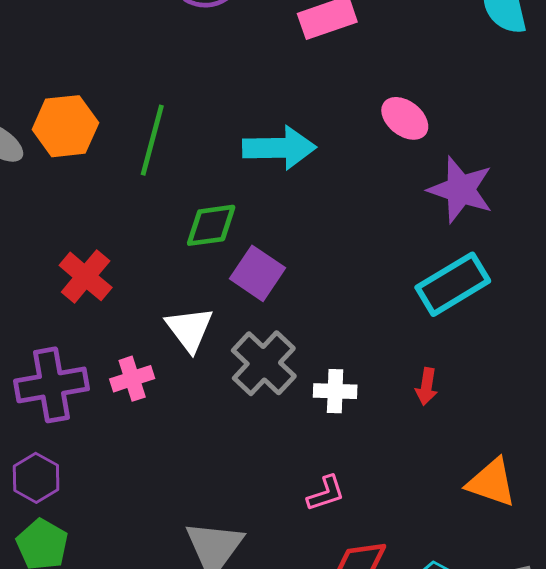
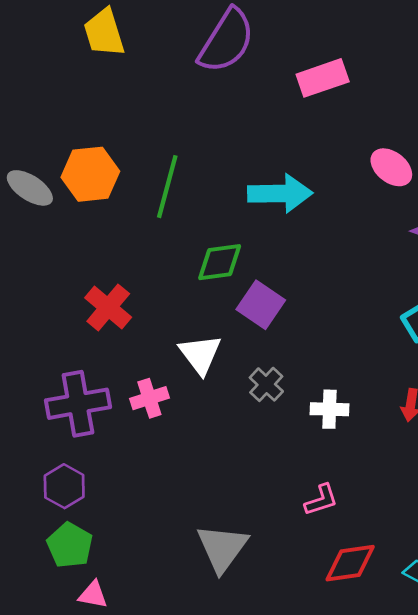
gray cross: (264, 363) -> (266, 384), size x0.6

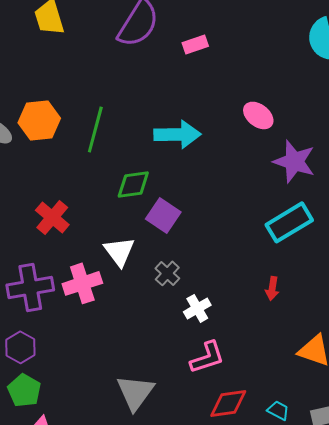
pink rectangle: (323, 78) -> (195, 44), moved, size x0.7
pink cross: (149, 398) -> (82, 283), size x1.4
white cross: (329, 409) -> (197, 308), moved, turned -32
pink L-shape: (321, 500) -> (207, 357), size x1.4

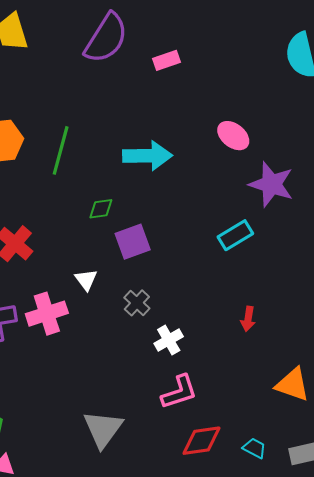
green diamond: (133, 184) -> (101, 209), size x0.7
purple square: (163, 215) -> (133, 242), turned 36
cyan rectangle: (289, 222) -> (235, 235), moved, size x0.7
white triangle: (119, 251) -> (86, 280), size x0.7

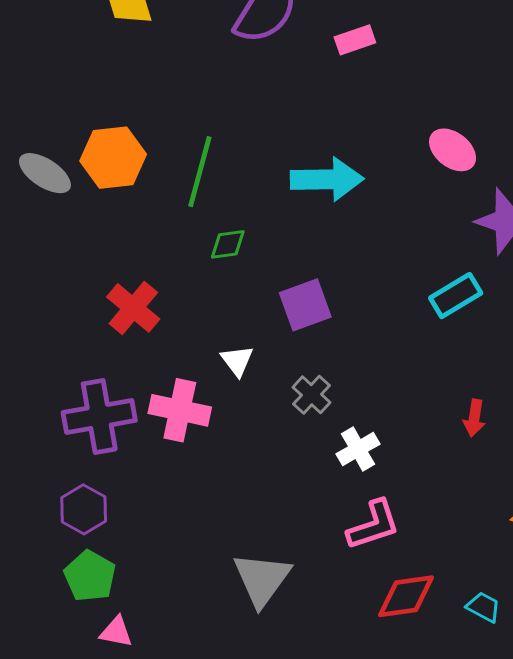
green diamond: (101, 209) -> (228, 244), moved
pink cross: (47, 314) -> (180, 410), turned 30

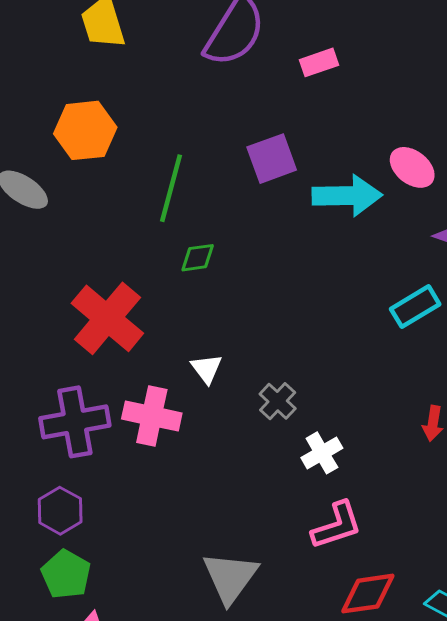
orange hexagon: (113, 158) -> (85, 130), moved
cyan arrow: (327, 179) -> (347, 196), moved
purple square: (305, 305) -> (272, 159), moved
red cross: (133, 308) -> (107, 318), size x1.4

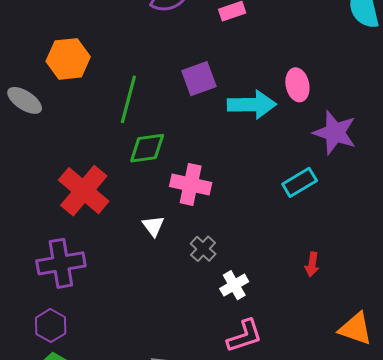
pink ellipse: (412, 167) -> (297, 85), turned 40
green diamond: (198, 258) -> (147, 148), size x1.5
pink cross: (152, 416) -> (191, 184), moved

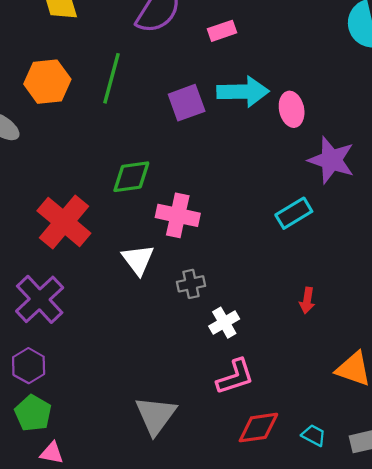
green line: (128, 99) -> (111, 78), moved
cyan arrow: (252, 105) -> (243, 92), moved
white triangle: (153, 226) -> (138, 260), size x1.4
gray cross: (203, 249) -> (191, 284), turned 35
purple cross: (61, 263) -> (40, 299), turned -33

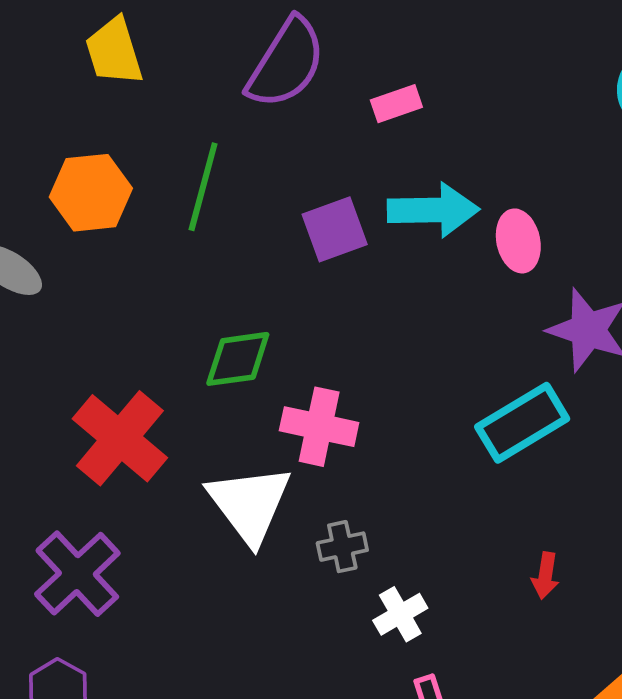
cyan rectangle: (294, 213) -> (522, 423), size x1.4
white triangle: (138, 260) -> (249, 504), size x1.5

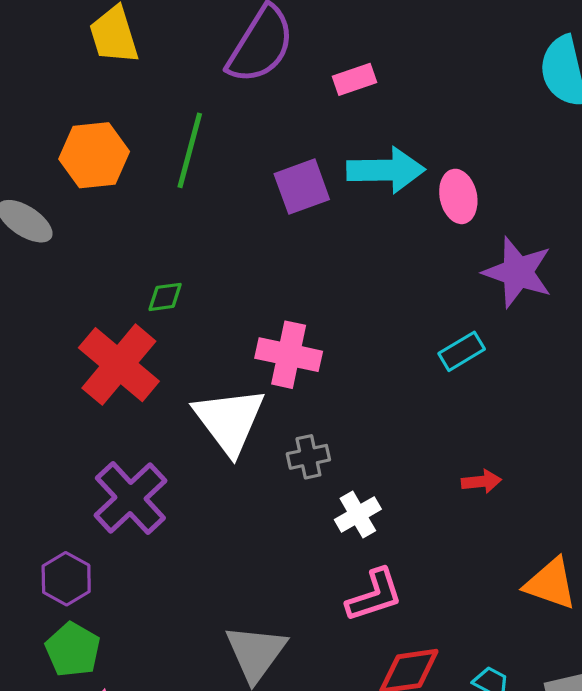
green diamond: (238, 359) -> (165, 297), moved, size x0.6
cyan rectangle: (522, 423) -> (462, 351), size x0.6
purple cross: (77, 574) -> (130, 498), moved
red arrow: (545, 576) -> (481, 482), turned -105

